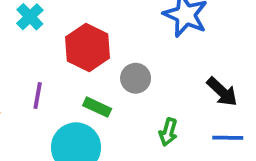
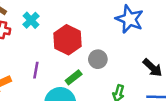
green rectangle: (97, 107) -> (74, 77), turned -63

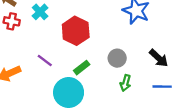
gray circle: (98, 59) -> (117, 58), moved
purple line: (36, 70) -> (45, 60), turned -63

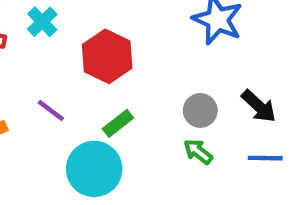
gray circle: (117, 58) -> (200, 110), moved
green arrow: (125, 83) -> (198, 152), turned 112

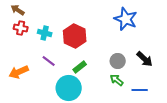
cyan cross: (42, 22) -> (45, 33), moved, turned -32
blue line: (265, 158) -> (140, 90), moved

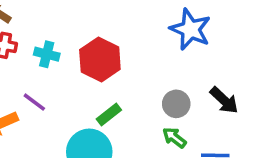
purple line: (49, 61) -> (34, 102), moved

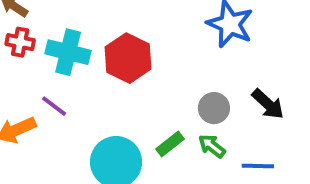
cyan cross: (47, 54) -> (68, 52), size x1.5
green rectangle: (109, 114) -> (170, 144), moved

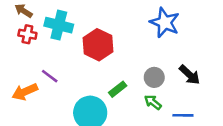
cyan cross: (68, 52) -> (59, 25), moved
green rectangle: (170, 144) -> (118, 89), moved

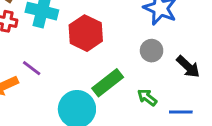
gray circle: (154, 77) -> (152, 51), moved
green rectangle: (118, 89) -> (108, 83), size x1.5

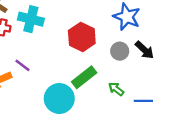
red hexagon: (86, 33) -> (82, 37), moved
black arrow: (188, 67) -> (145, 50), moved

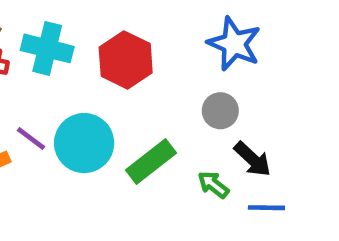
red hexagon: (82, 37) -> (126, 60), moved
black arrow: (145, 50) -> (253, 159), moved
cyan circle: (59, 99) -> (84, 143), moved

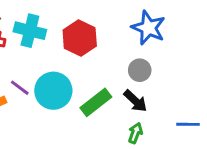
black arrow: (253, 159) -> (135, 101), moved
green arrow: (213, 185) -> (135, 133), moved, turned 72
blue line: (266, 208) -> (188, 124), moved

